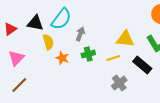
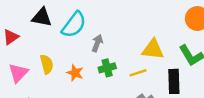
black triangle: (35, 23) -> (42, 17), moved
yellow semicircle: (48, 42) -> (47, 64), moved
black rectangle: (142, 65) -> (174, 81), turned 48

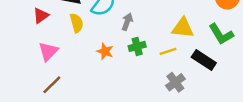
yellow semicircle: (47, 64) -> (77, 23), moved
black rectangle: (174, 81) -> (204, 60), turned -55

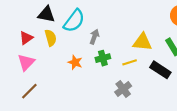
red triangle: (41, 16) -> (26, 38), moved
gray cross: (175, 82) -> (123, 89), moved

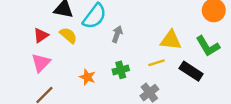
yellow semicircle: (51, 38) -> (68, 35), turned -35
green cross: (103, 58) -> (121, 70), moved
orange star: (75, 62) -> (87, 77), moved

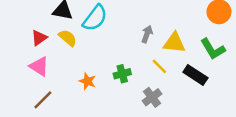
gray arrow: (117, 34) -> (147, 34), moved
pink triangle: (41, 63) -> (39, 66), turned -42
yellow line: (157, 63) -> (159, 66), turned 63

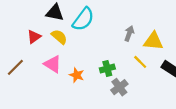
pink triangle: (39, 66) -> (53, 64), moved
gray cross: (152, 97) -> (119, 87), moved
brown line: (43, 100) -> (15, 67), moved

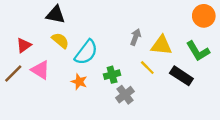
cyan semicircle: (83, 19) -> (86, 52), moved
red triangle: (34, 37) -> (24, 45), moved
pink triangle: (53, 64) -> (40, 70), moved

